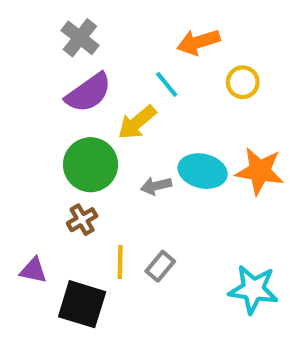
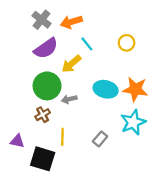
orange arrow: (198, 42) -> (71, 22), moved
gray arrow: (156, 186) -> (69, 99), moved
gray rectangle: (160, 266) -> (100, 139), moved
cyan star: (253, 289) -> (133, 122), moved, turned -30

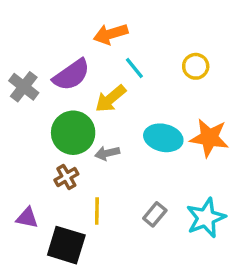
gray cross: (42, 20) -> (24, 87), moved
cyan star: (133, 122) -> (206, 218), moved

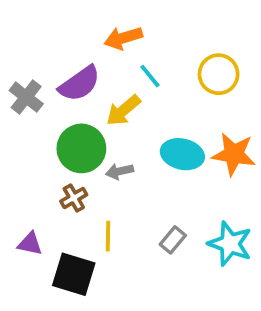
yellow circle: (196, 66) -> (219, 74), size x1.4
cyan star: (206, 218) -> (230, 244), turned -30

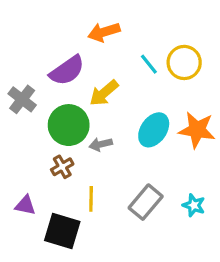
cyan line: (150, 76) -> (149, 64), moved
gray cross: (26, 97) -> (22, 99), moved
cyan ellipse: (182, 154) -> (154, 130), turned -68
gray rectangle: (173, 240) -> (146, 202), size x1.5
cyan star: (230, 244) -> (194, 205), size x0.6

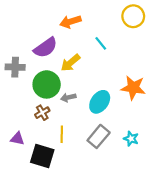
yellow circle: (184, 62) -> (133, 16), moved
gray cross: (22, 99) -> (15, 67), turned -36
cyan ellipse: (154, 130) -> (100, 102), moved

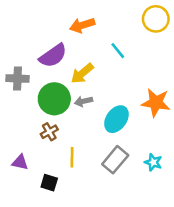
gray arrow: (68, 97) -> (83, 101), moved
black square: (42, 156) -> (49, 183), size x0.6

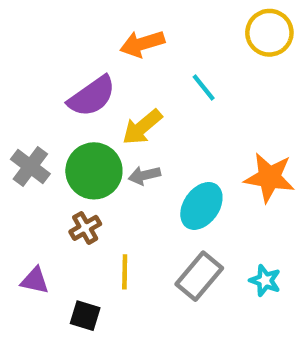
gray cross: (17, 79) -> (30, 166), moved, turned 35

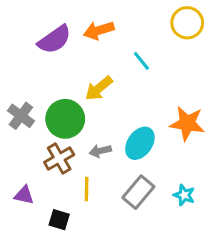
purple semicircle: (92, 96) -> (55, 40), moved
gray arrow: (144, 175) -> (100, 151), moved
brown cross: (85, 228) -> (59, 159), size x1.4

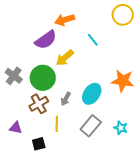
purple semicircle: (55, 40) -> (46, 40), moved
gray arrow: (100, 151) -> (66, 99), turned -48
black square: (59, 220) -> (39, 144), turned -32

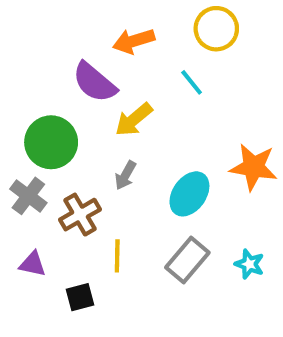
yellow circle: (123, 15) -> (216, 29), moved
purple semicircle: (46, 40) -> (94, 82), turned 75
gray cross: (14, 76) -> (28, 196), moved
green circle: (43, 78) -> (51, 142), moved
gray arrow: (66, 99) -> (125, 175), moved

